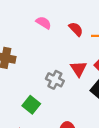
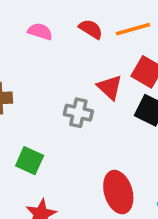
green square: (31, 105) -> (30, 161), moved

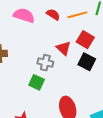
pink semicircle: (40, 31) -> (24, 15), size x1.5
green square: (30, 161) -> (37, 82), moved

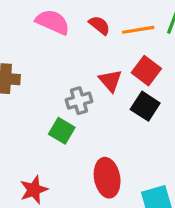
gray cross: (45, 63) -> (79, 101), turned -35

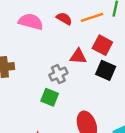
red triangle: (110, 81) -> (78, 56), turned -36

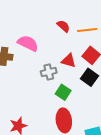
pink semicircle: (31, 22) -> (28, 43), moved
green square: (50, 97) -> (63, 92), moved

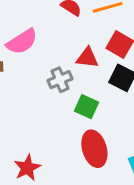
pink semicircle: (28, 43) -> (22, 42), turned 130

